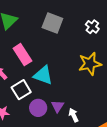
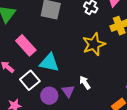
white arrow: (74, 115) -> (85, 83), moved

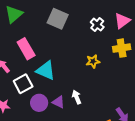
yellow star: (94, 44) -> (93, 61), size x0.6
purple triangle: (68, 91) -> (58, 102), turned -40

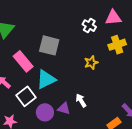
gray square: (58, 19) -> (49, 45), moved
pink triangle: (122, 21) -> (113, 18), turned 42
cyan triangle: (46, 70) -> (46, 79), turned -40

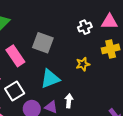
white cross: (89, 26) -> (85, 27), turned 32
cyan triangle: (46, 79) -> (50, 79), moved
white arrow: (81, 101) -> (69, 101), turned 32

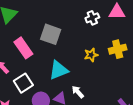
yellow cross: (111, 49) -> (118, 49), moved
white arrow: (69, 101) -> (78, 92), turned -48

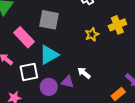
cyan triangle: (59, 70) -> (49, 55), moved
white square: (23, 83) -> (29, 72), turned 30

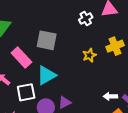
white arrow: (84, 73) -> (110, 96), moved, turned -40
purple triangle: (67, 82) -> (65, 103), turned -40

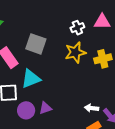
yellow star: (89, 55) -> (75, 52), moved, size x1.5

